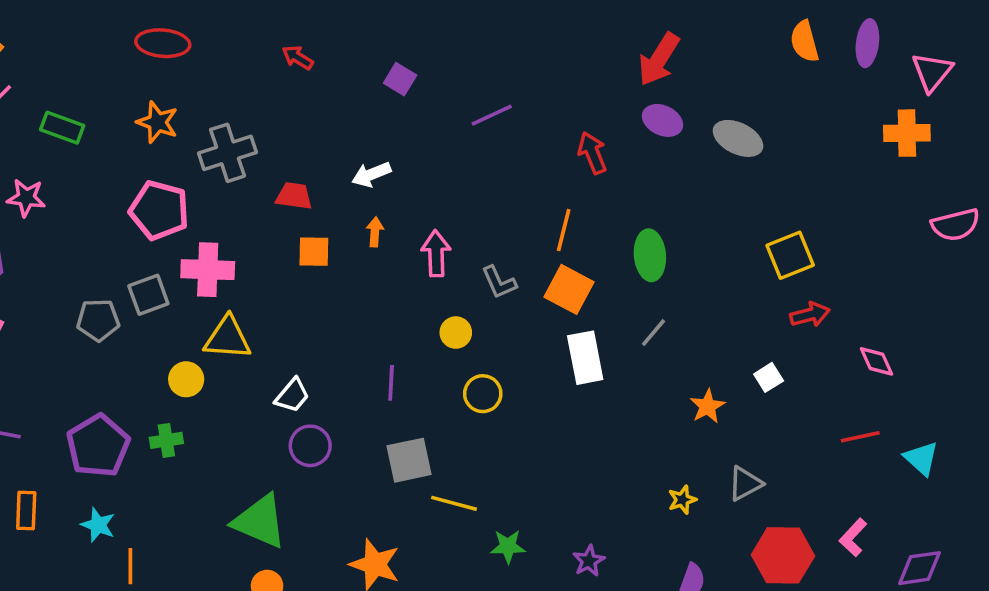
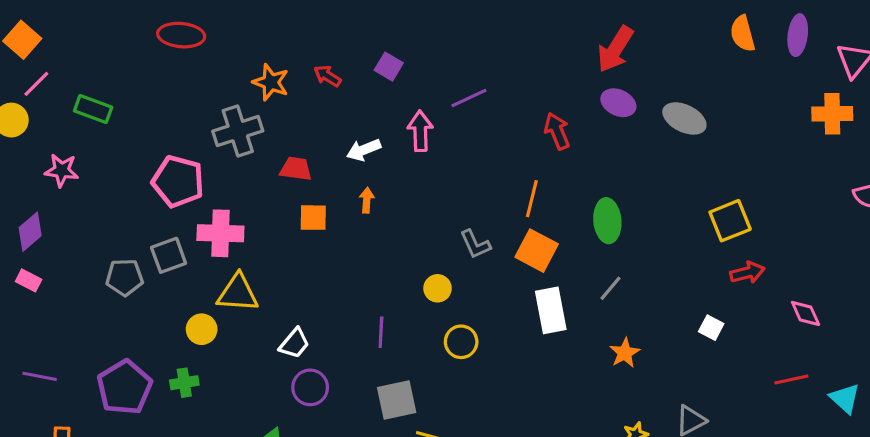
red arrow: (298, 58) -> (327, 76), moved
orange star: (157, 122) -> (271, 82), moved
pink arrow: (436, 253) -> (420, 131), moved
white square: (769, 377) -> (711, 328), turned -30
orange star: (707, 406) -> (625, 353), moved

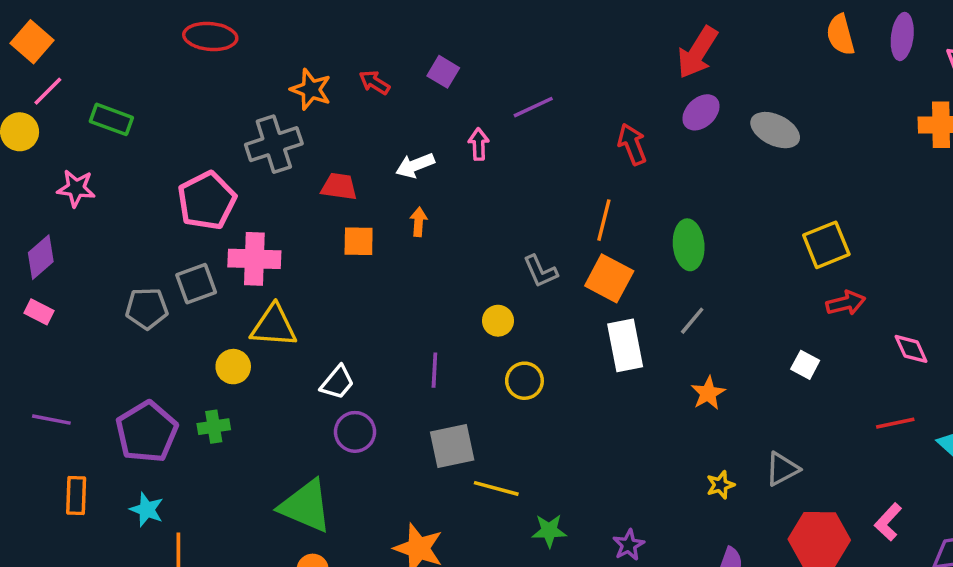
purple ellipse: (618, 103) -> (701, 112), turned -68
pink arrow: (420, 131) -> (479, 144), size x0.7
pink pentagon: (178, 181) -> (207, 201), turned 30

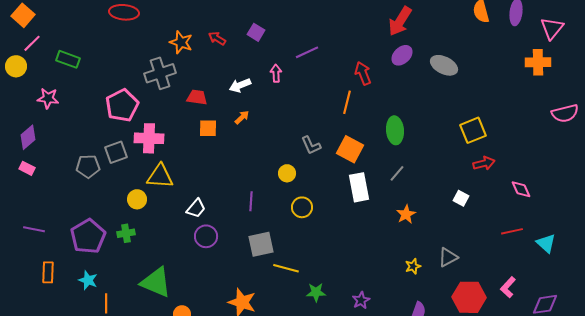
orange line: (604, 220) -> (347, 102), moved
orange arrow: (419, 222) -> (242, 117), turned 42
green triangle: (306, 506) -> (156, 282), moved

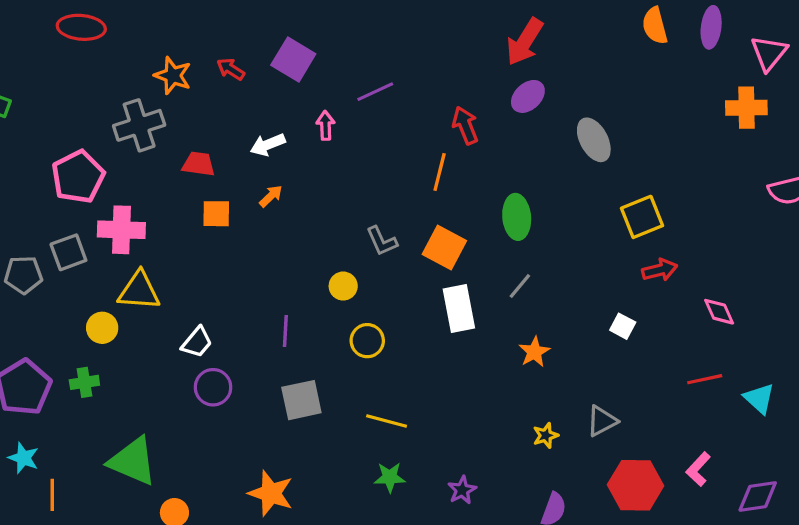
purple square: (256, 32) -> (293, 59), size x1.5
gray ellipse: (444, 65) -> (594, 140), moved, turned 36
yellow line: (286, 268) -> (387, 421), moved

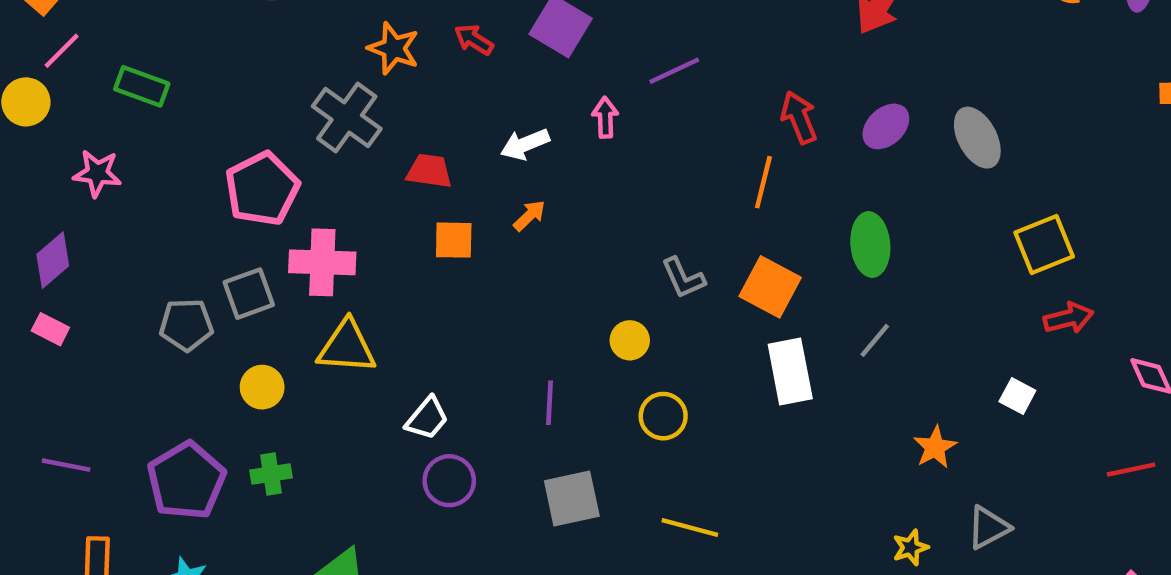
purple ellipse: (528, 96) -> (886, 126), moved
gray cross: (139, 125) -> (347, 118), turned -36
yellow circle: (102, 328) -> (262, 387), moved
orange star: (534, 352) -> (935, 447), moved

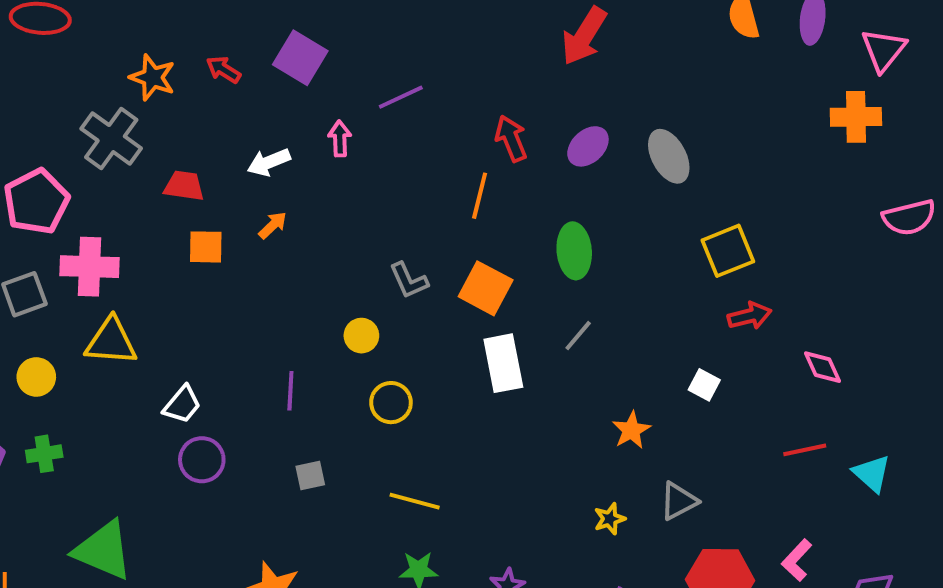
gray square: (572, 499) -> (310, 475), size x0.6

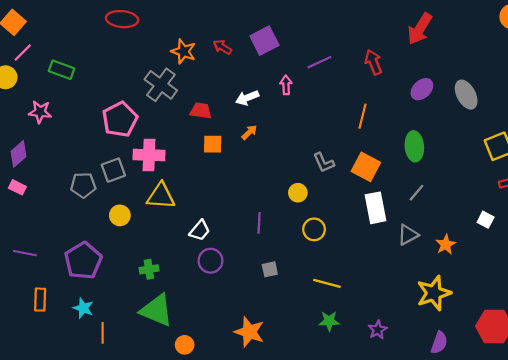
purple square: (300, 58) -> (264, 41), turned 32
red arrow: (511, 139) -> (373, 62), moved
green cross: (44, 454) -> (149, 269), moved
gray triangle: (679, 501) -> (408, 235), moved
yellow star: (610, 519) -> (434, 293), size x2.0

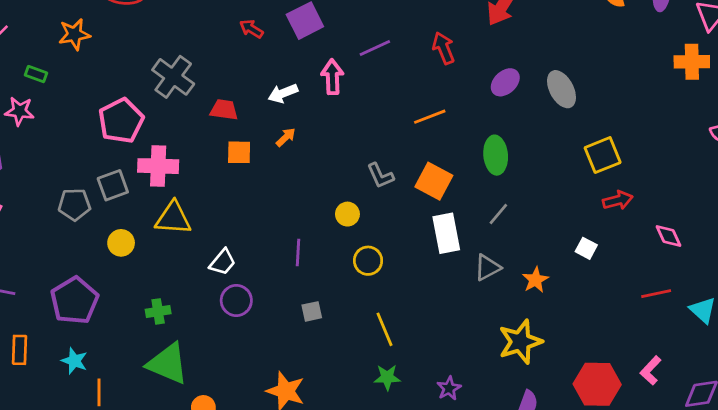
orange star: (184, 51) -> (74, 34), moved, turned -30
green rectangle: (62, 70) -> (36, 74), moved, size x0.7
pink arrow: (286, 85) -> (332, 77), size x1.4
orange line: (363, 116) -> (430, 117), turned 55
yellow line: (327, 283) -> (384, 329), turned 52

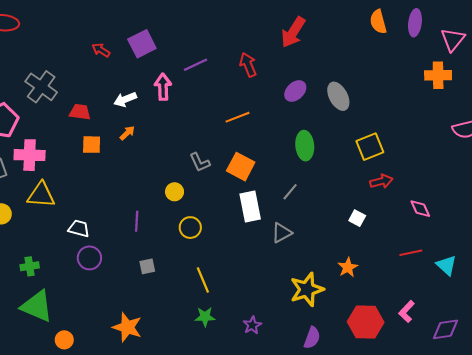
green ellipse: (496, 155) -> (305, 146), moved
white trapezoid: (223, 262) -> (79, 229), turned -115
orange star: (535, 280) -> (348, 267), moved

